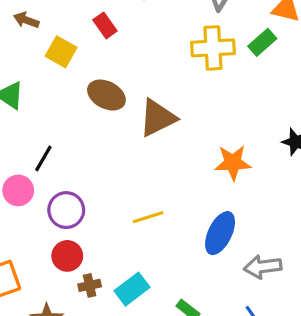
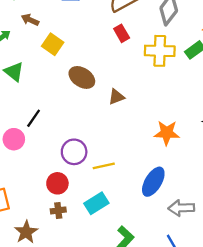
red rectangle: (105, 25) -> (122, 33), moved
brown triangle: (158, 118) -> (116, 97), size x0.6
purple circle: (66, 210) -> (74, 152), moved
red circle: (67, 256) -> (57, 183), moved
cyan rectangle: (132, 289) -> (96, 203), moved

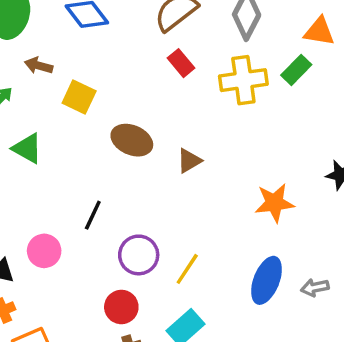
black line: (34, 118) -> (93, 215), moved
yellow line: (104, 166) -> (187, 269), turned -35
gray arrow: (181, 208) -> (315, 287), moved, size x0.7

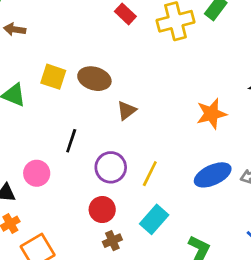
yellow square: (79, 97) -> (53, 77), moved
brown triangle: (189, 161) -> (127, 110), moved
blue ellipse: (266, 280) -> (213, 175), turned 51

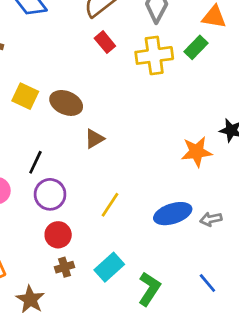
orange star: (211, 114) -> (197, 152), moved
purple circle: (111, 167) -> (50, 194), moved
cyan rectangle: (154, 219) -> (109, 267), moved

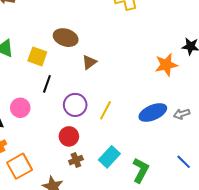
yellow square: (25, 96) -> (37, 56), moved
purple circle: (50, 194) -> (75, 105), moved

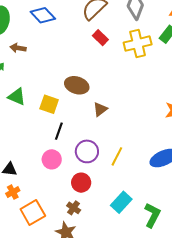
pink circle: (20, 108) -> (52, 159), moved
brown cross: (76, 160) -> (74, 208), moved, turned -32

